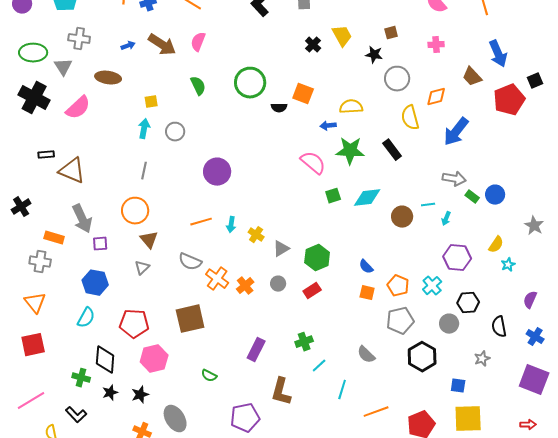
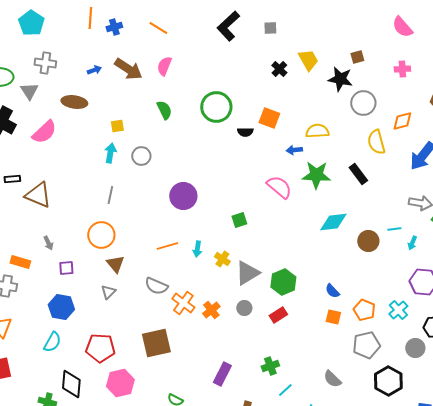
black star: (374, 55) -> (340, 79), size x1.4
green square: (333, 196) -> (239, 220), moved
gray arrow: (82, 219) -> (48, 243), size x0.5
gray triangle: (281, 249) -> (247, 273), size x1.5

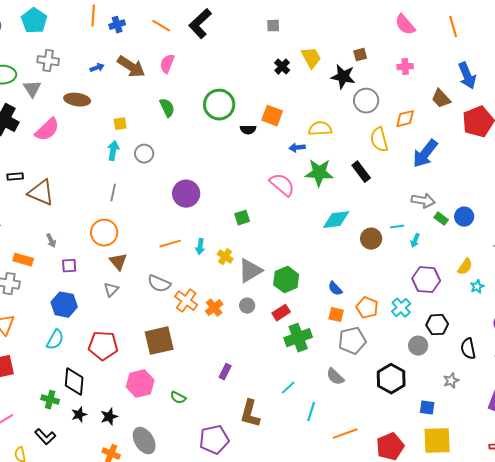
black L-shape: (228, 26) -> (200, 24), moved
gray pentagon: (366, 345) -> (352, 341), moved
green cross: (270, 366) -> (298, 338), moved, size x1.5
purple rectangle: (222, 374) -> (225, 372), size x0.7
pink hexagon: (120, 383) -> (140, 384), moved

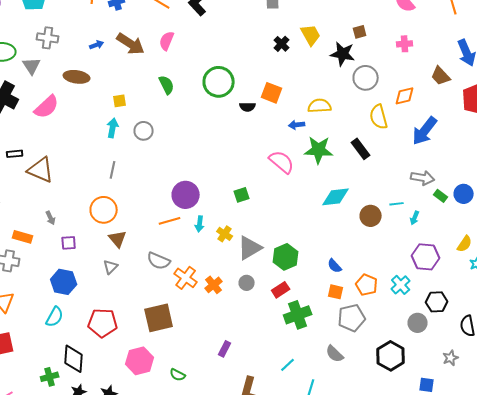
purple circle: (186, 194) -> (186, 195), moved
green cross: (50, 400) -> (50, 377), turned -30

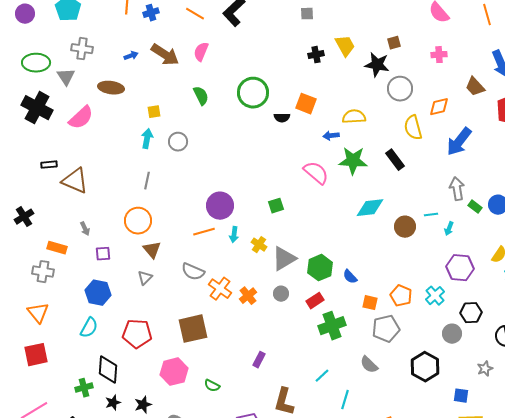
black cross: (282, 44) -> (316, 55), turned 35
gray arrow: (423, 178) -> (457, 189), turned -110
blue semicircle: (335, 266) -> (350, 277), moved

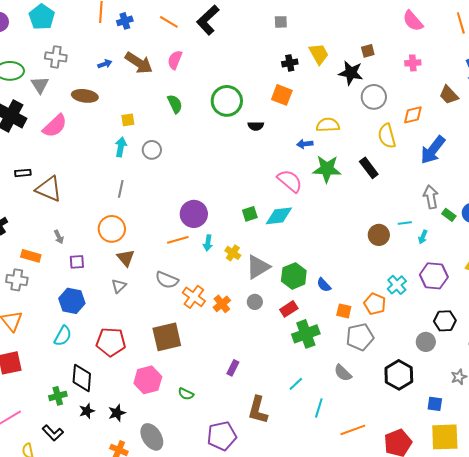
orange square: (306, 104) -> (282, 95), moved
cyan diamond: (370, 208) -> (279, 216), moved
cyan cross: (435, 296) -> (397, 285), moved

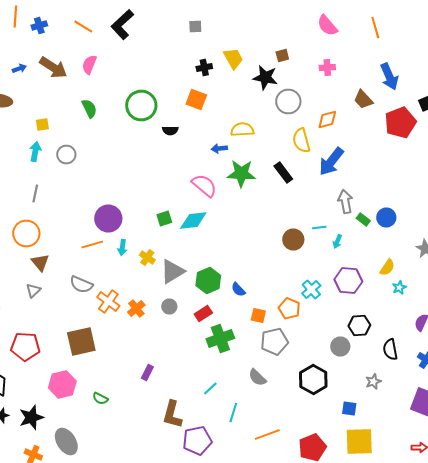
blue arrow: (433, 150) -> (331, 162), moved
black star: (117, 413) -> (31, 418), size x1.4
purple pentagon: (222, 436) -> (197, 440), moved

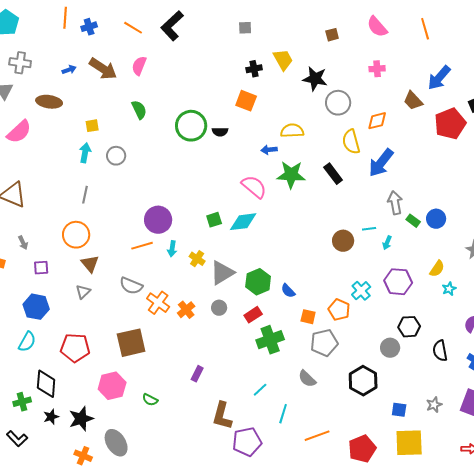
brown square: (282, 56) -> (332, 35), moved
blue arrow: (389, 76) -> (439, 78), turned 64
green circle: (141, 106) -> (191, 126), moved
gray star: (373, 382) -> (434, 405), moved

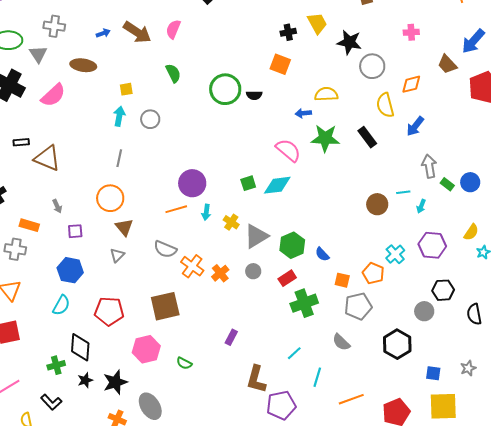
blue arrow: (381, 163) -> (415, 126), size x0.7

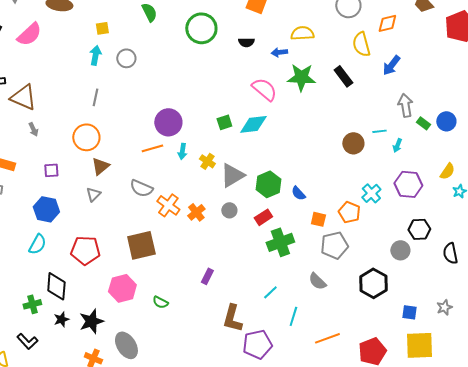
black semicircle: (254, 95) -> (246, 42), moved
gray arrow: (57, 206) -> (33, 129), moved
brown triangle: (124, 227) -> (100, 166), turned 30

